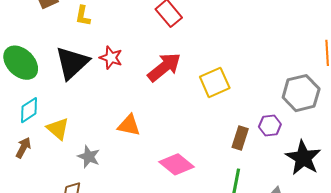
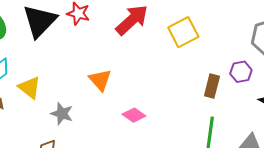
orange triangle: (129, 125) -> (100, 80), turned 40
pink diamond: (176, 164) -> (134, 115), moved, size x0.7

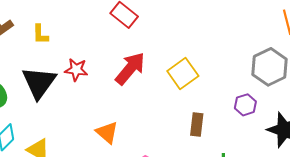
brown rectangle: (212, 86) -> (197, 125), moved

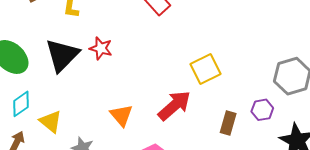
red arrow: (130, 69) -> (174, 106), moved
brown rectangle: (197, 125) -> (228, 123), moved

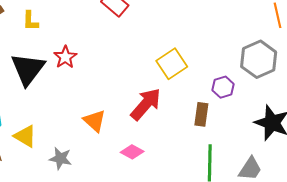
red star: (101, 48) -> (65, 57), turned 30
purple hexagon: (262, 110) -> (223, 87), moved

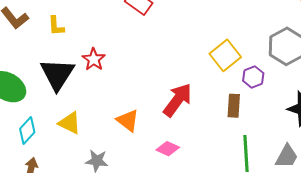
yellow square: (172, 64) -> (225, 55), moved
yellow triangle: (25, 136) -> (70, 123), moved

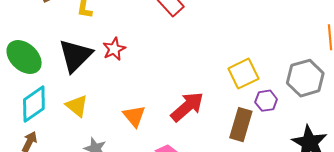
brown rectangle: (234, 106) -> (241, 125), size x1.4
cyan diamond: (27, 131) -> (34, 104), size x1.4

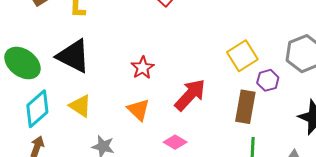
red star: (114, 49) -> (143, 68), moved
black triangle: (75, 56) -> (73, 56), turned -42

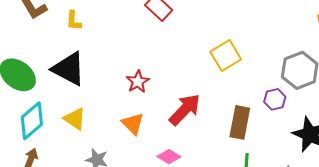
yellow square: (242, 56) -> (226, 55), moved
purple hexagon: (268, 80) -> (275, 99), moved

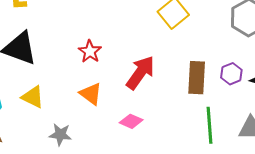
purple hexagon: (275, 99) -> (231, 74), moved

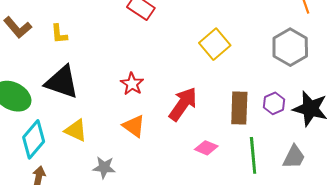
pink diamond: (131, 121) -> (206, 148), moved

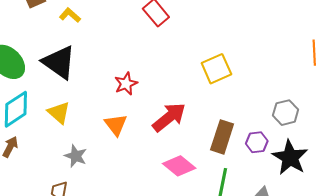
yellow L-shape: (59, 34) -> (70, 15), turned 120
gray hexagon: (290, 47) -> (286, 113), moved, size x0.7
pink diamond: (206, 148) -> (179, 166), size x1.4

